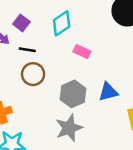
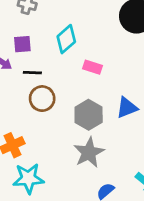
purple square: (21, 23) -> (22, 44), turned -35

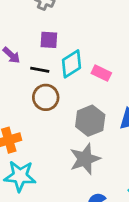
cyan diamond: (66, 39) -> (71, 64), moved
purple square: (22, 44) -> (49, 40), moved

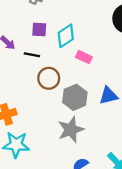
cyan diamond: (71, 64) -> (66, 36), moved
brown circle: (46, 97) -> (49, 78), moved

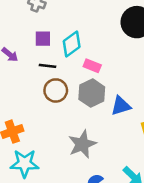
black line: (32, 55) -> (47, 66), moved
gray hexagon: (75, 97) -> (92, 93), moved

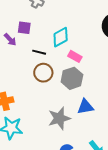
purple square: (43, 39) -> (24, 28), moved
blue triangle: (121, 106) -> (85, 107), moved

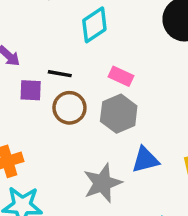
purple square: (24, 28) -> (31, 90), moved
cyan diamond: (61, 37) -> (94, 25), moved

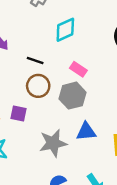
purple square: (31, 90) -> (18, 113), moved

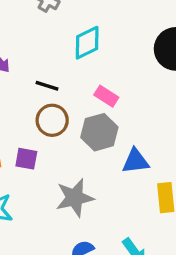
blue triangle: (86, 131) -> (136, 161), moved

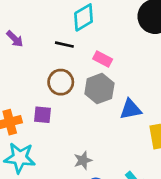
black line: (47, 86) -> (64, 45), moved
gray star: (75, 198) -> (83, 160), moved, size x0.6

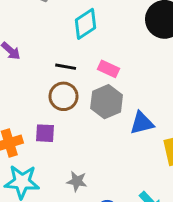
black line: (64, 45) -> (66, 67), moved
gray star: (83, 160) -> (77, 181), moved, turned 30

